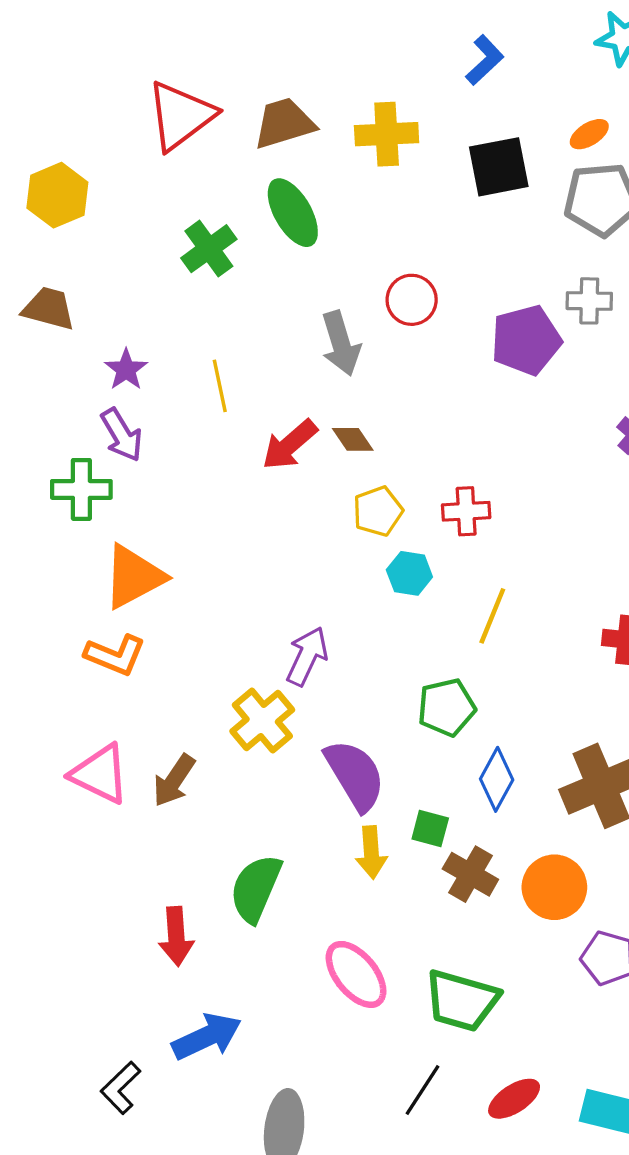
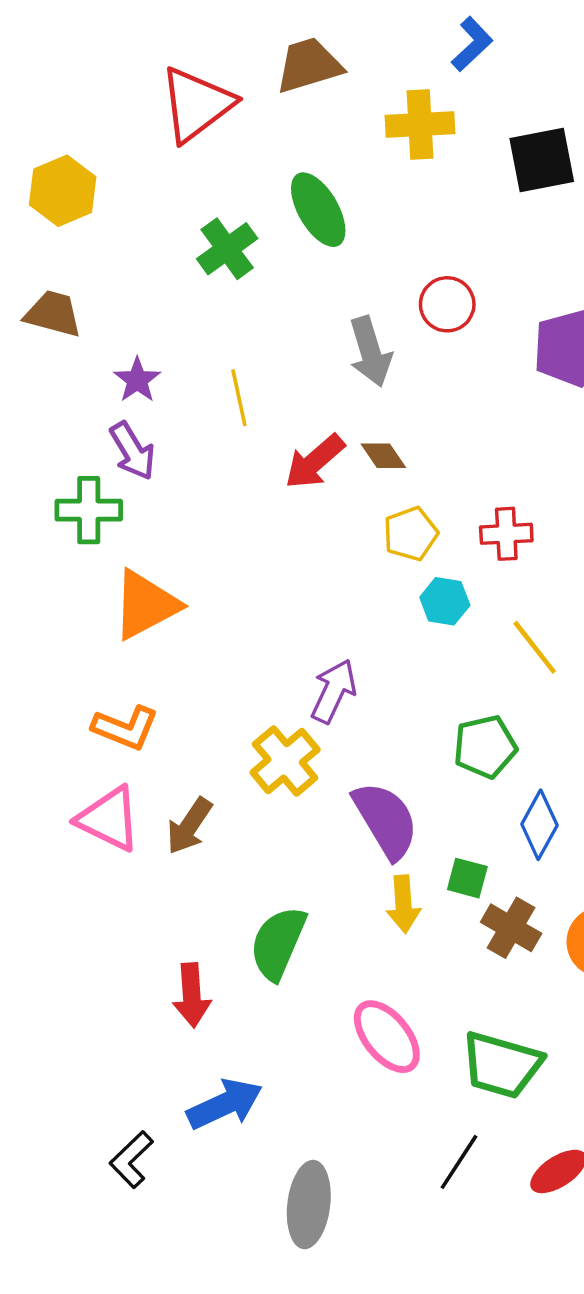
blue L-shape: (485, 60) -> (472, 44), moved
brown trapezoid: (284, 123) -> (309, 65), moved
yellow line: (492, 616) -> (535, 647), turned -60
orange L-shape: (115, 655) -> (125, 728), moved

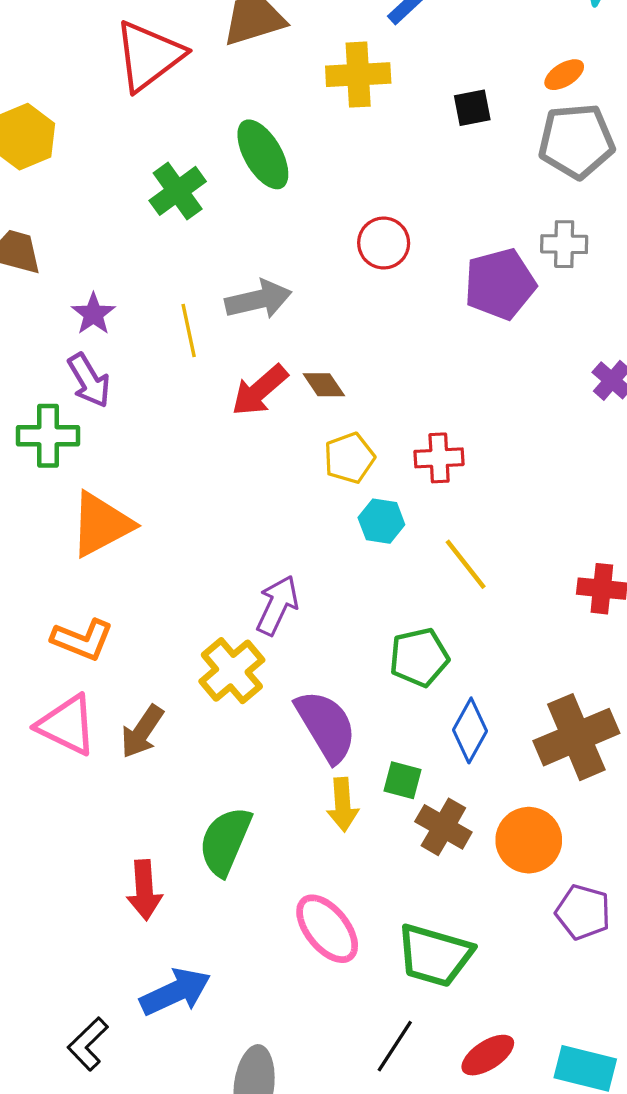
black square: (542, 160) -> (472, 108), size x0.6
gray arrow: (370, 352) -> (258, 300), moved, turned -86

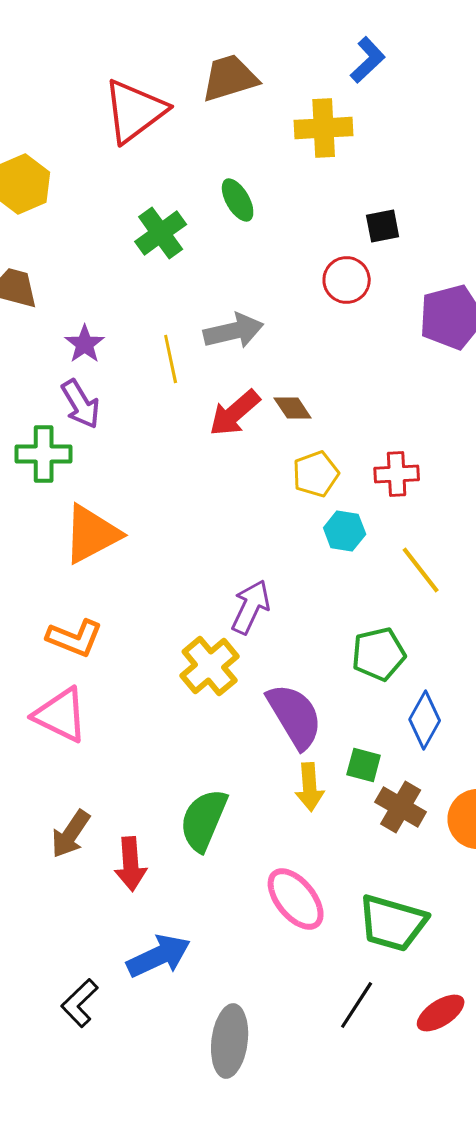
black square: (472, 108) -> (383, 226), moved
green ellipse: (263, 154) -> (238, 200), size x0.7
brown arrow: (142, 732) -> (71, 834), moved

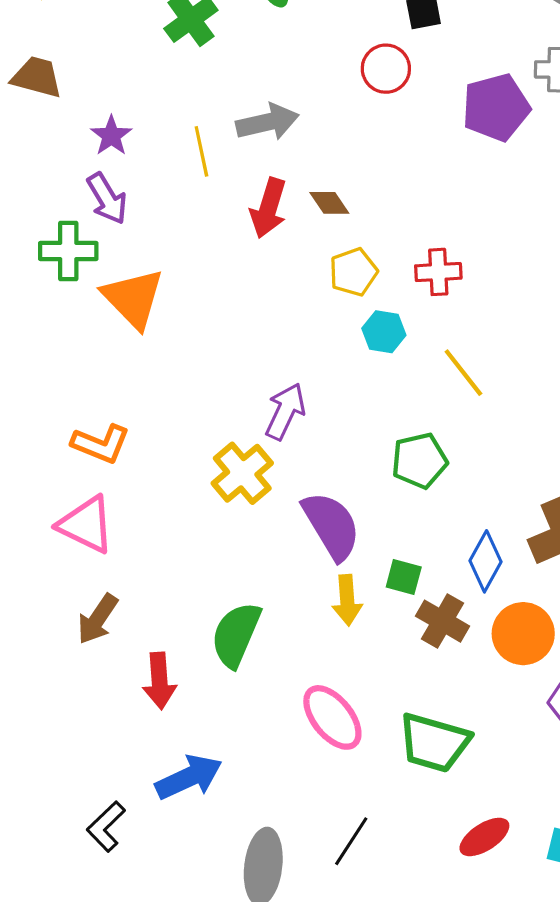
red arrow: (235, 413) -> (268, 208), turned -32
orange triangle: (92, 534) -> (133, 298), moved, turned -46
blue diamond: (425, 720) -> (485, 561), moved
brown arrow: (71, 834) -> (98, 619), moved
black line: (357, 1005) -> (351, 841), moved

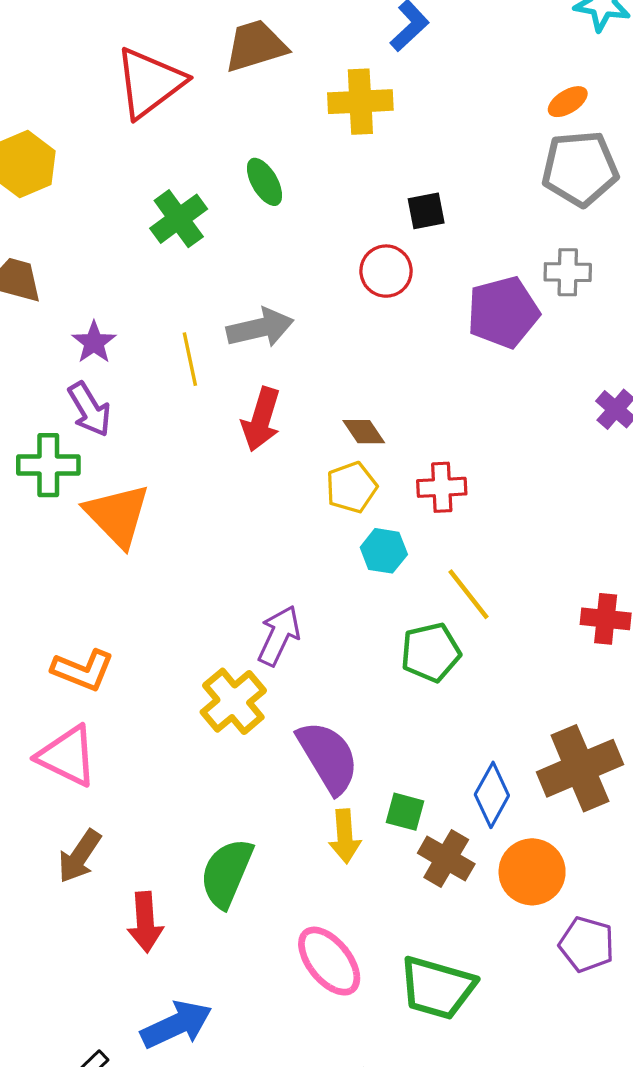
brown diamond: (329, 203) -> (364, 432), moved
green pentagon: (419, 461) -> (431, 652), moved

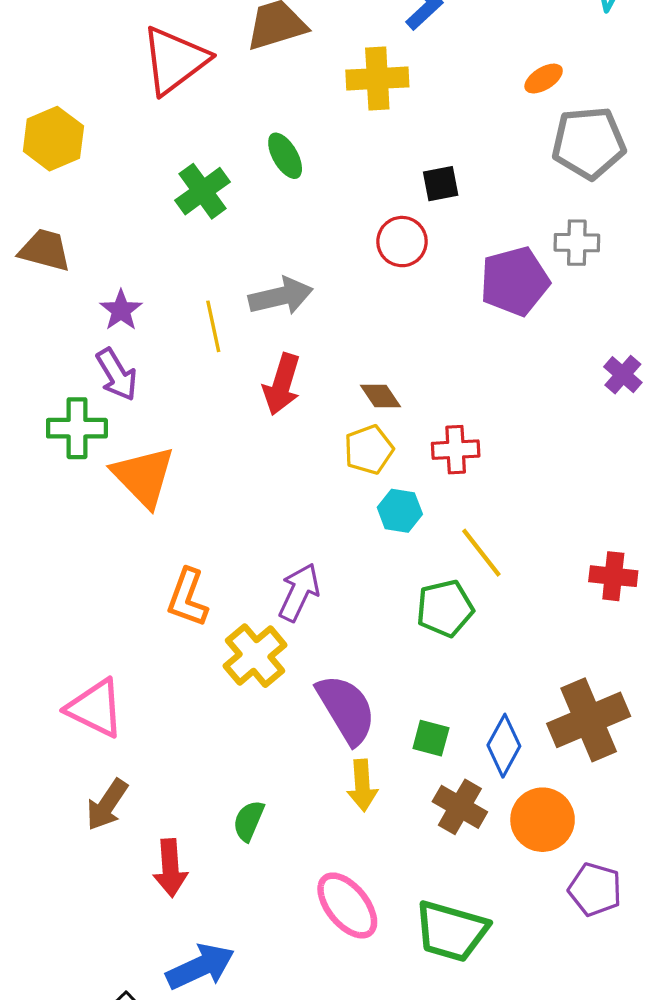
orange ellipse: (568, 102) -> (544, 79), moved
orange L-shape: (83, 670) -> (187, 598), moved, turned 88
green square: (405, 812) -> (431, 738), moved
green semicircle: (227, 873) -> (249, 821), size x0.6

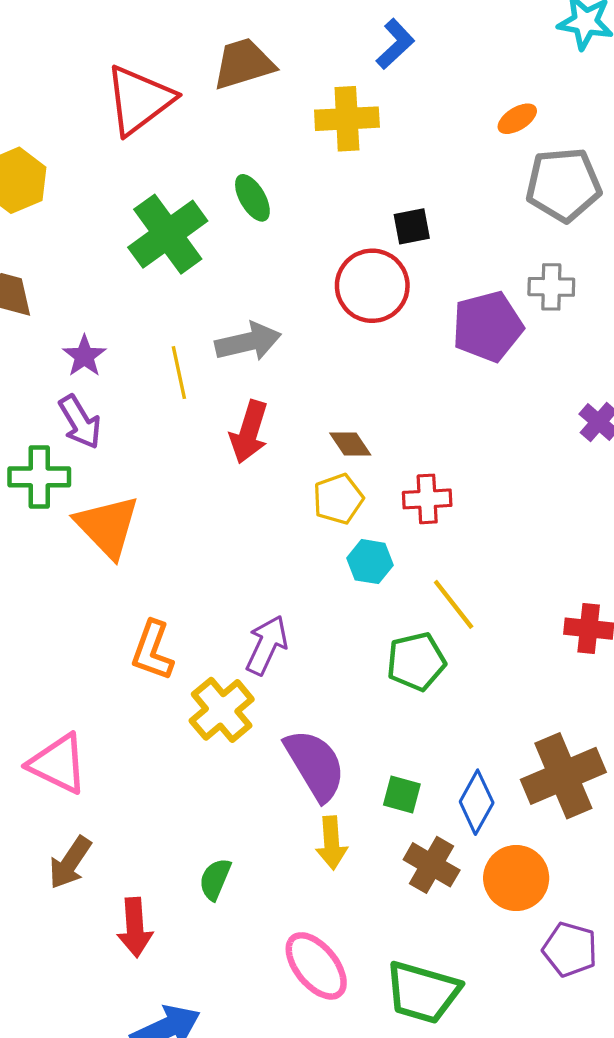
green cross: (202, 191) -> (168, 234), size x1.4
red circle: (402, 242) -> (372, 286), size x1.4

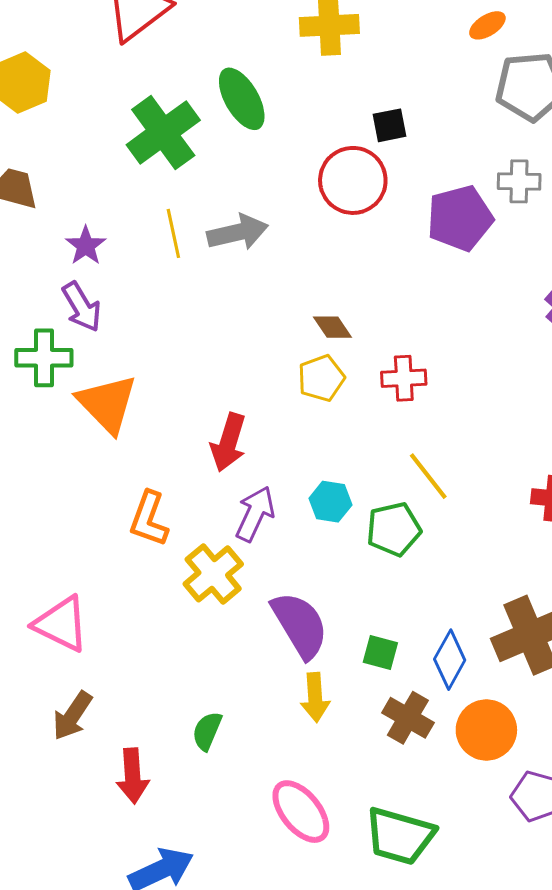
green ellipse: (252, 198) -> (242, 99), size x1.4
yellow line: (179, 373) -> (173, 233), moved
red arrow: (249, 432) -> (228, 442), moved
cyan hexagon: (370, 562) -> (330, 502), moved

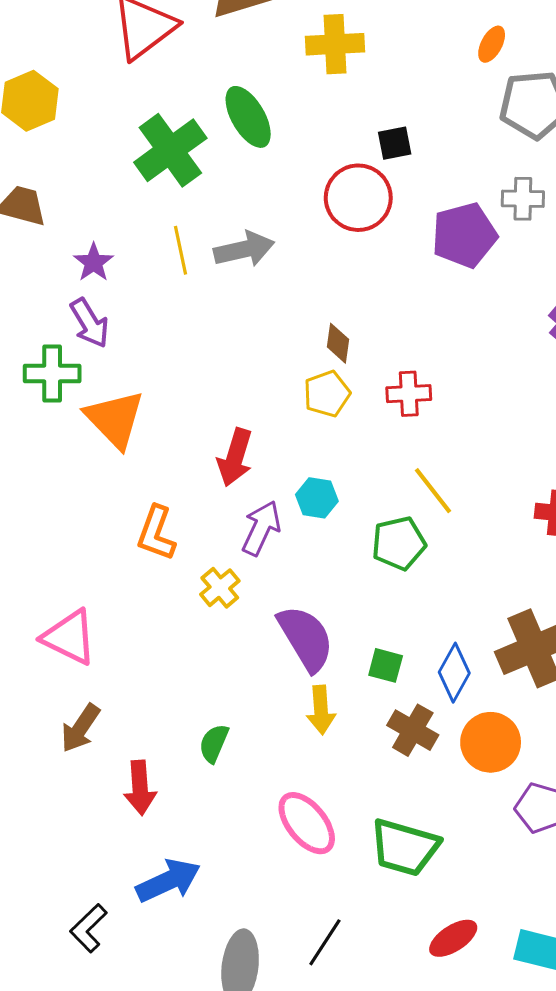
orange ellipse: (487, 25) -> (492, 44), turned -30
brown diamond: (332, 327) -> (338, 343), turned 42
cyan hexagon: (330, 502) -> (317, 498), moved
yellow cross: (213, 574) -> (220, 588), size x0.7

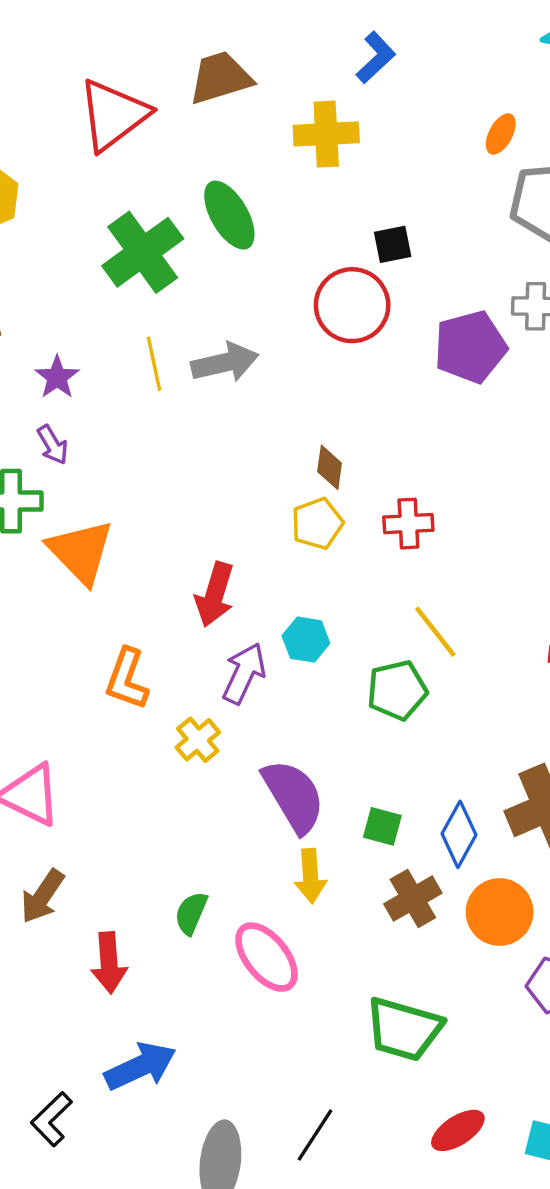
purple arrow: (89, 323) -> (53, 445), size x0.7
brown cross: (413, 730) -> (413, 899), turned 30
pink ellipse: (307, 823) -> (267, 957), moved

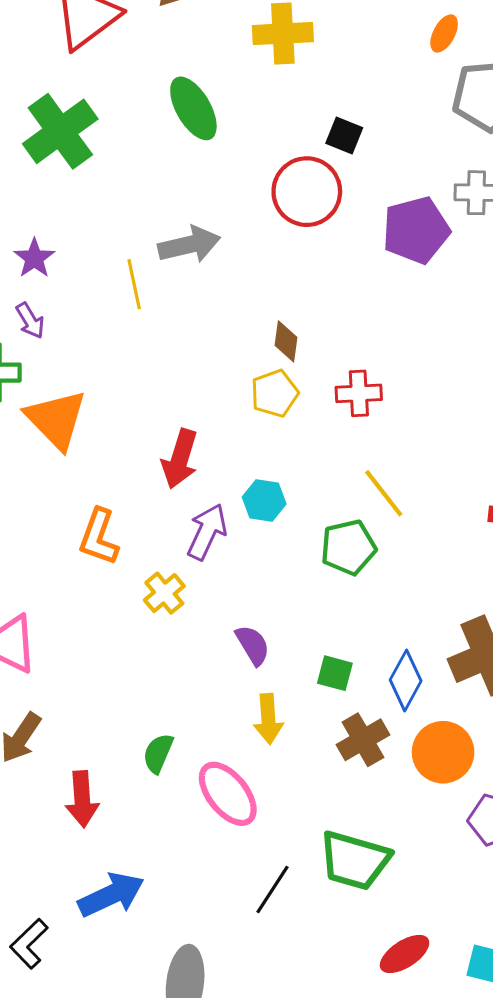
black square: (393, 244) -> (344, 135), turned 33
green cross: (143, 252) -> (60, 131), moved
yellow line: (154, 364) -> (134, 284), moved
purple semicircle: (294, 796) -> (253, 645), size x0.6
black line: (315, 1135) -> (272, 890), moved

